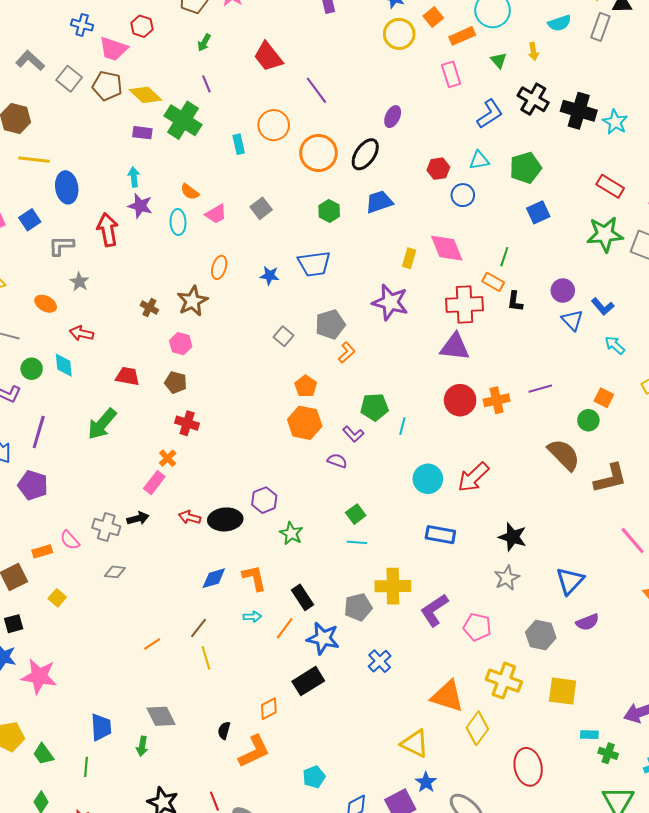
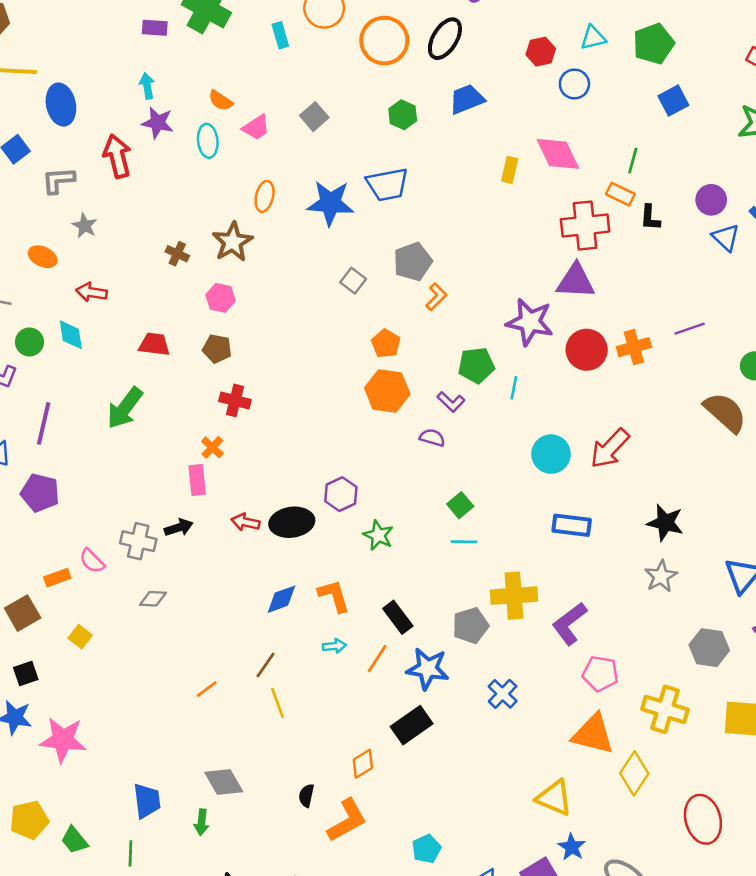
blue star: (270, 276) -> (330, 203), size x1.8
purple star: (390, 302) -> (530, 322), moved
pink rectangle: (154, 483) -> (197, 480), turned -40
pink pentagon: (477, 627) -> (600, 673), moved

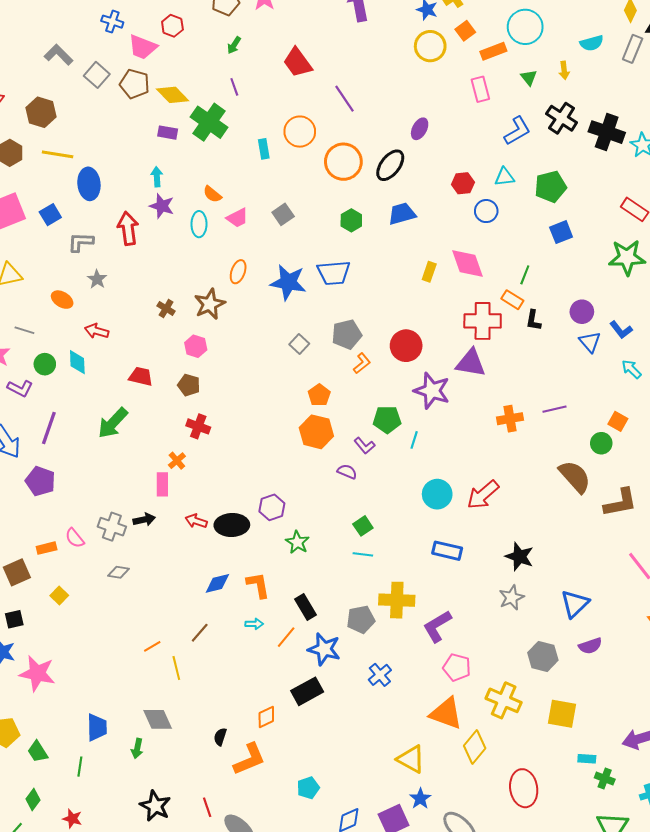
red circle: (587, 350) -> (406, 346), moved
yellow line: (277, 703) -> (176, 668), moved

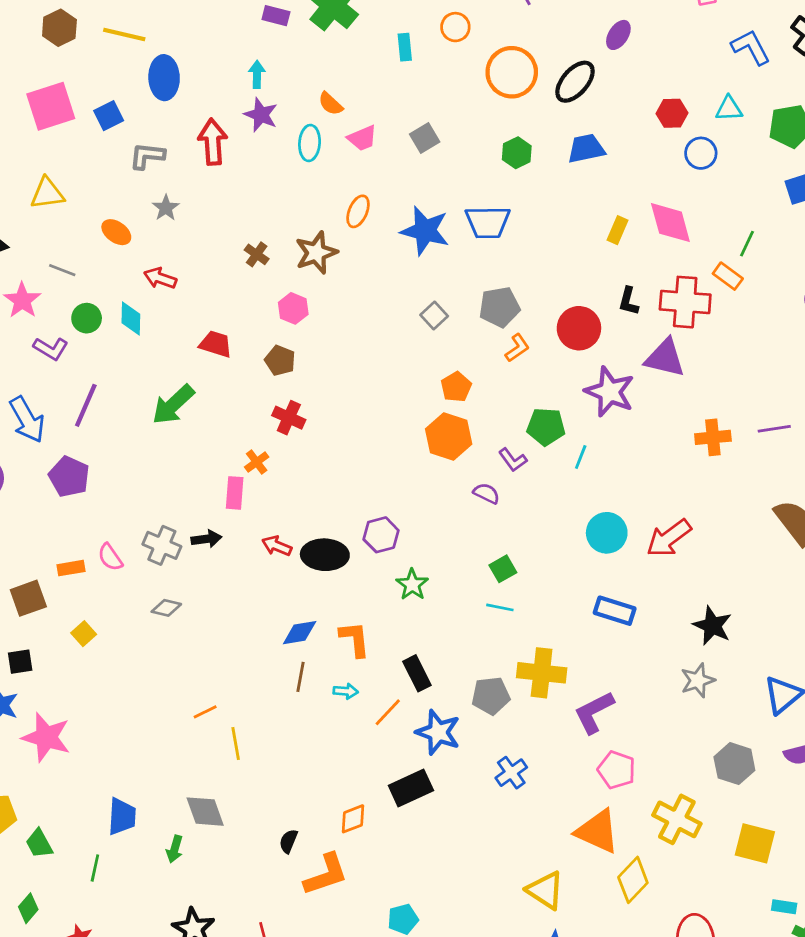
blue L-shape: (517, 131) -> (751, 47), turned -92
orange circle: (300, 132) -> (455, 27), size x0.7
black L-shape: (533, 320) -> (628, 301), moved
brown line: (200, 633) -> (301, 677), moved, turned -35

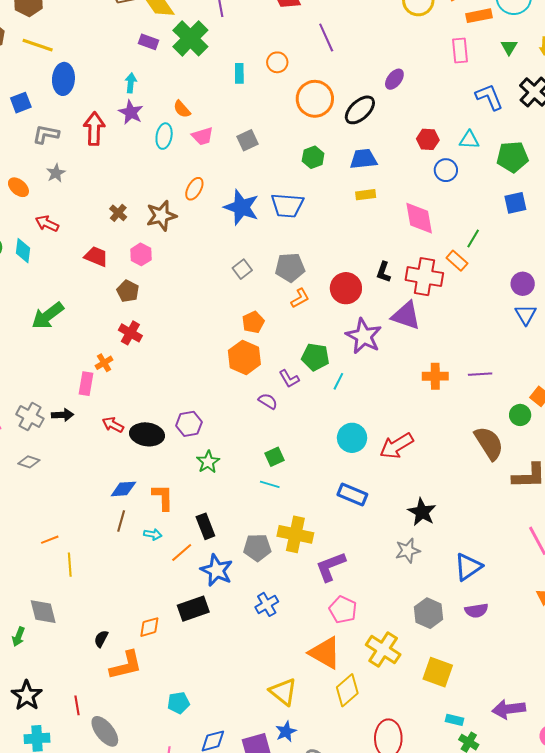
yellow rectangle: (617, 230) -> (366, 195), moved, turned 54
red trapezoid: (216, 344) -> (96, 256), moved

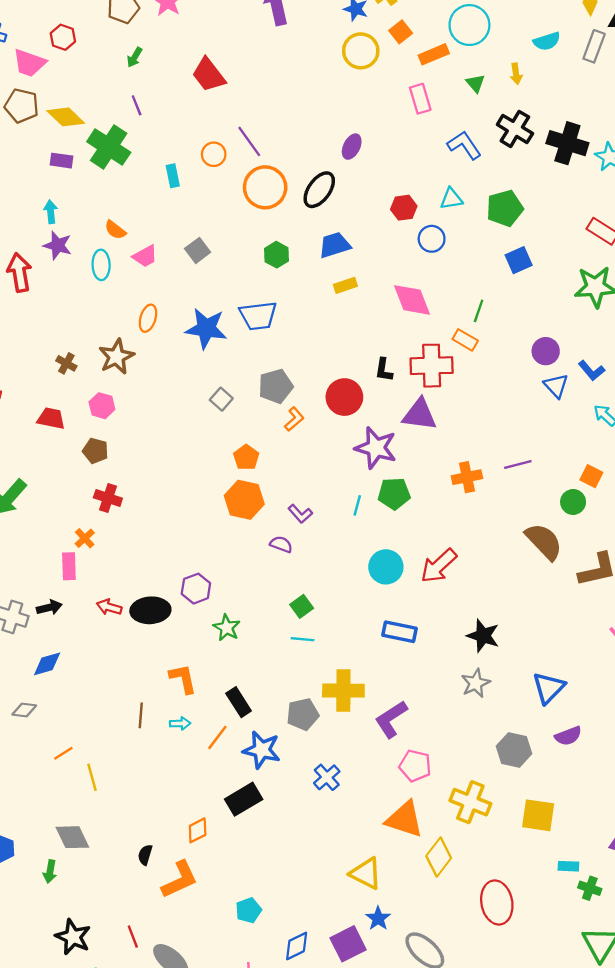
purple line: (326, 38) -> (249, 141), moved
green pentagon: (315, 357) -> (394, 494), moved
gray diamond: (29, 462) -> (24, 710), moved
blue diamond: (123, 489) -> (47, 664), moved

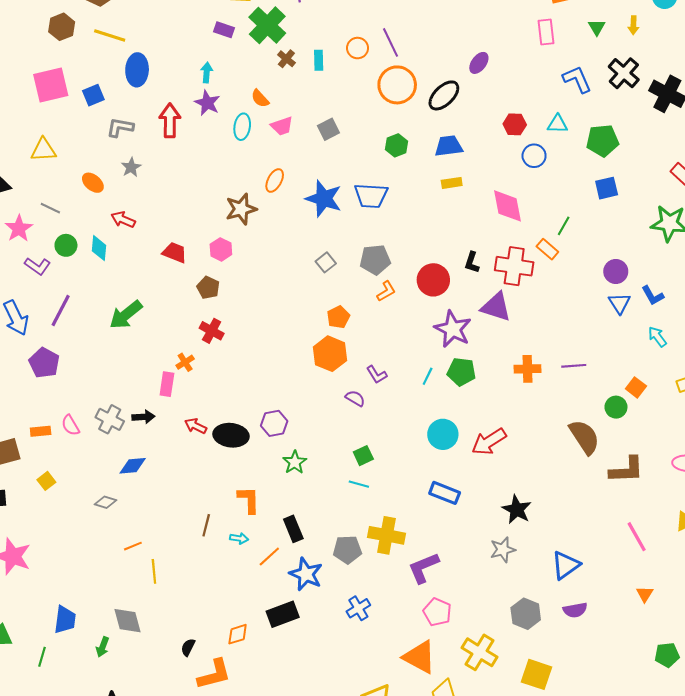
brown cross: (66, 363) -> (286, 59), moved

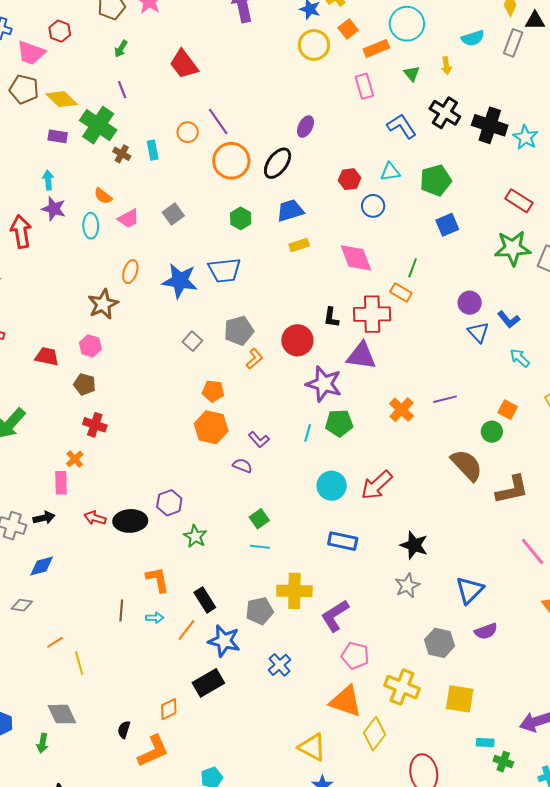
orange pentagon: (338, 317) -> (213, 391), turned -30
orange cross: (528, 369) -> (401, 410), turned -35

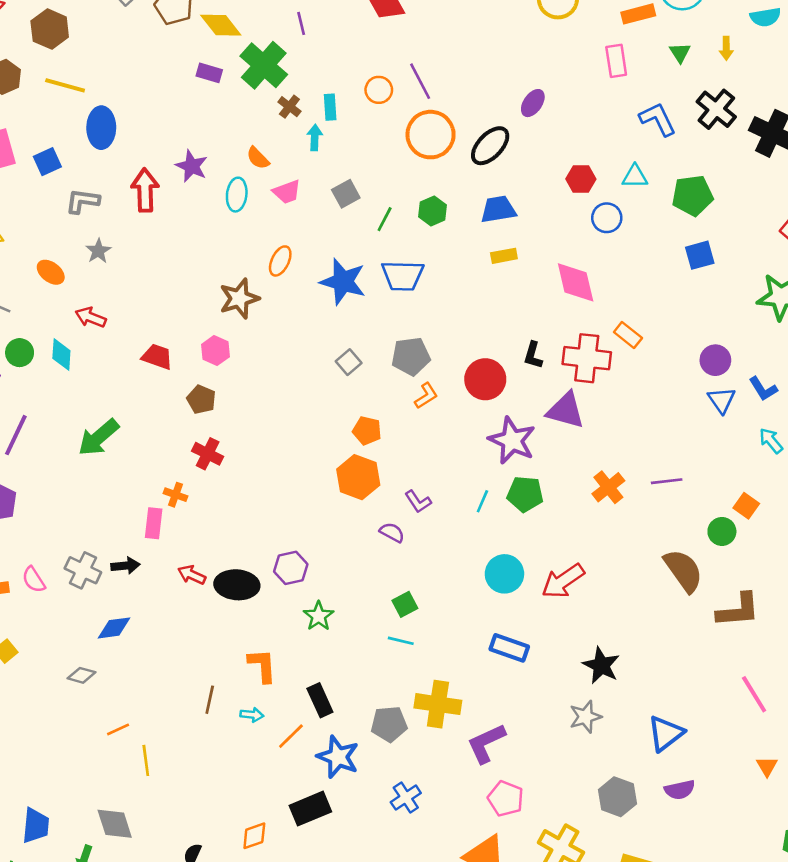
cyan arrow: (48, 180) -> (315, 137), moved
green line: (413, 268) -> (385, 219), moved
orange cross: (75, 459) -> (176, 495), turned -36

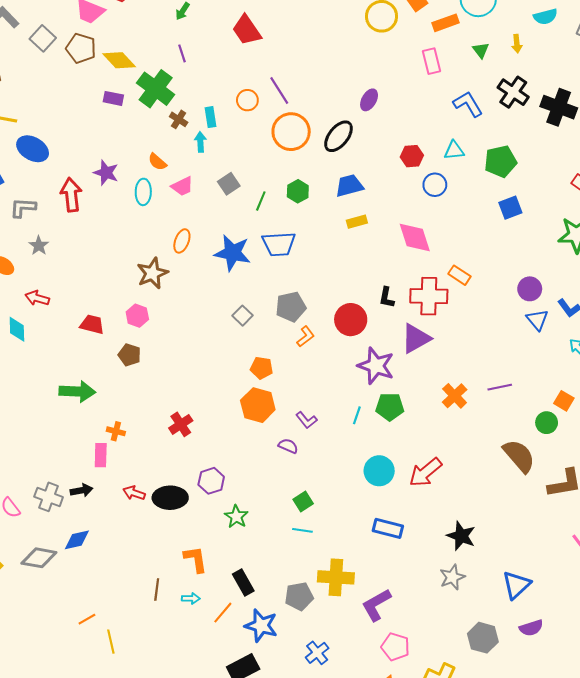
blue ellipse: (101, 128) -> (33, 149), turned -56
purple triangle: (566, 410) -> (416, 338), turned -40
green arrow: (98, 438) -> (77, 391), moved, turned -132
red cross: (208, 454) -> (181, 424), moved, turned 35
gray diamond: (81, 675) -> (39, 558), moved, size x1.6

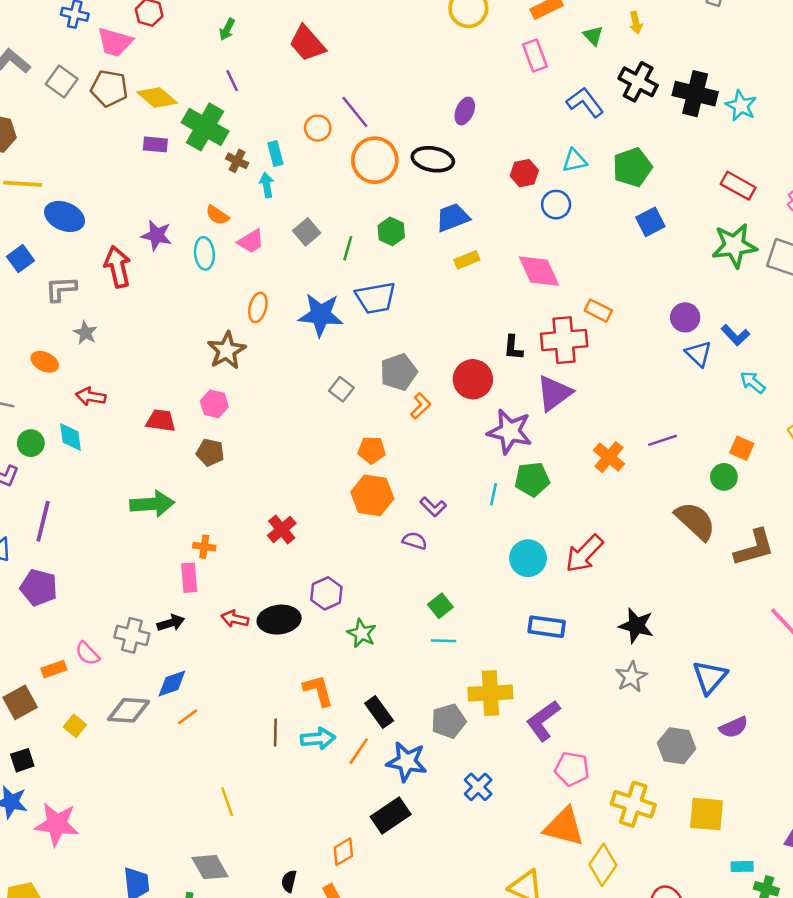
black ellipse: (338, 136) -> (433, 159), turned 68
cyan arrow: (191, 598) -> (318, 739), size x1.5
orange line: (87, 619) -> (188, 717), moved

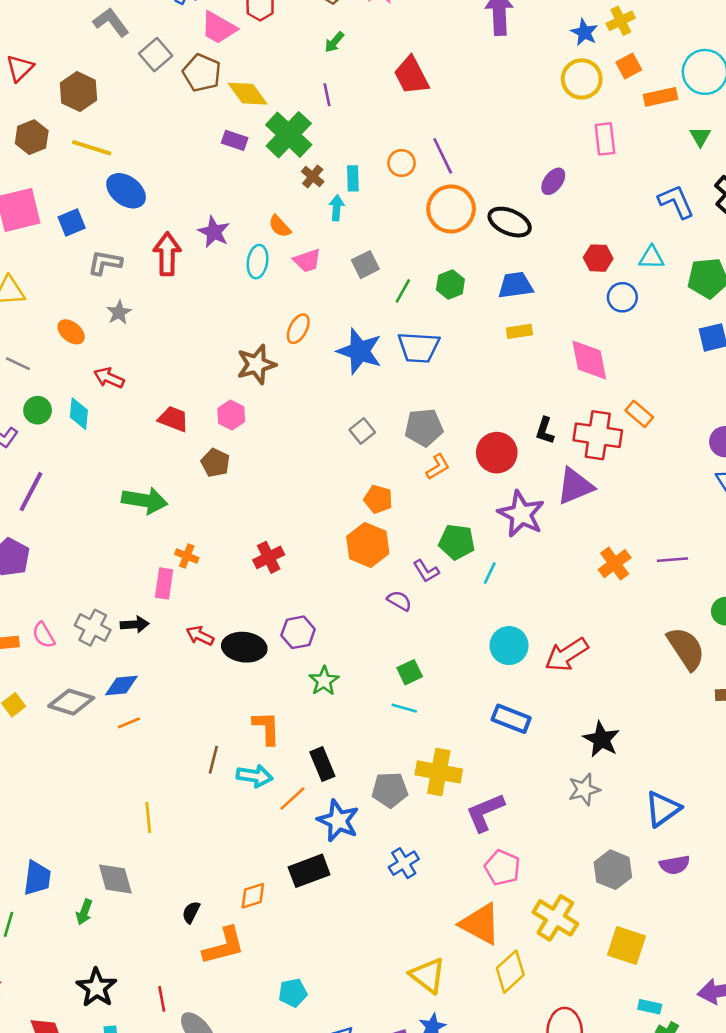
pink rectangle: (535, 55) -> (605, 139), moved
green pentagon: (532, 479) -> (457, 542), moved

